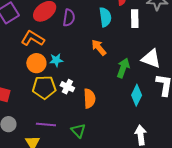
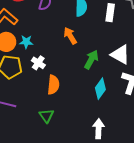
white cross: (67, 87) -> (38, 63), moved
green triangle: (78, 131) -> (46, 116), moved

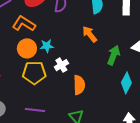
white cross: (38, 63) -> (61, 65), turned 32

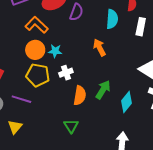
green arrow: (114, 55) -> (103, 90), moved
purple line: (35, 110) -> (21, 99), moved

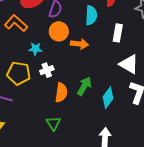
white rectangle: (141, 27) -> (118, 33), moved
orange arrow: (99, 47) -> (79, 44), turned 126
orange circle: (35, 50) -> (59, 31), moved

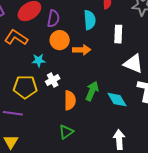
cyan diamond: (108, 98) -> (117, 100), turned -60
green triangle: (53, 123) -> (66, 132), turned 35

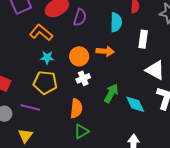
orange circle: (60, 40) -> (79, 56), moved
cyan star: (39, 60) -> (47, 58), moved
white cross: (53, 80) -> (83, 78), moved
orange semicircle: (70, 100) -> (76, 108), moved

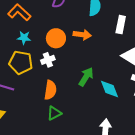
white cross: (83, 78) -> (48, 60), moved

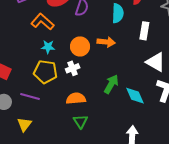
orange semicircle: (50, 90) -> (76, 98), turned -102
green triangle: (54, 113) -> (80, 122), turned -35

